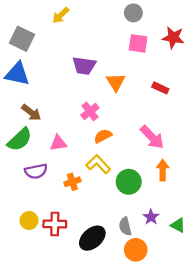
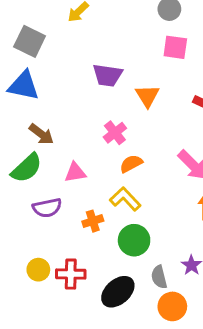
green circle: (129, 182) -> (134, 240), moved

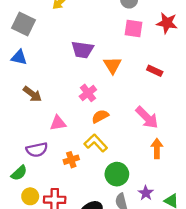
blue triangle: (24, 86) -> (19, 57), size x0.7
green semicircle: (27, 168) -> (19, 173), moved, size x0.7
green circle: (134, 240) -> (117, 174), moved

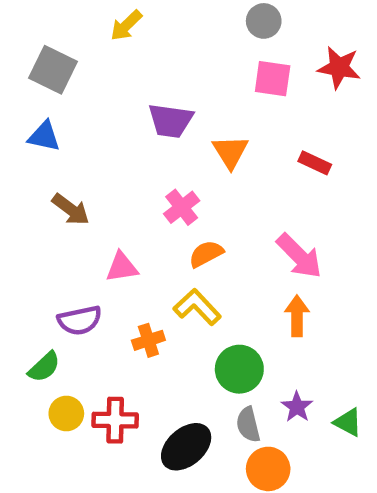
orange arrow: (157, 149) -> (297, 316), moved

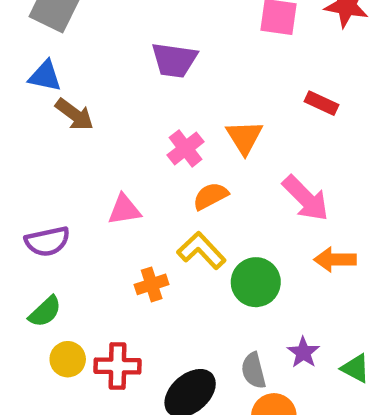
orange triangle: (230, 152) -> (244, 137), moved
brown arrow: (71, 209) -> (74, 114), moved
orange arrow: (297, 316) -> (335, 260), moved, turned -90
purple semicircle: (80, 320) -> (47, 241), moved
green circle: (239, 369) -> (256, 282), moved

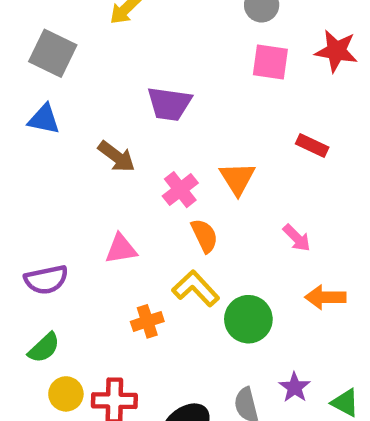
brown arrow: (74, 114) -> (117, 157), moved
orange semicircle: (210, 196) -> (204, 236), turned 92
pink arrow: (306, 198) -> (297, 238), size x0.6

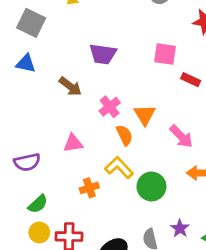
pink square: (270, 62) -> (165, 54), moved
orange triangle: (237, 179) -> (145, 115), moved
pink arrow: (297, 238) -> (181, 136), size x1.4
green semicircle: (44, 348) -> (38, 204), moved

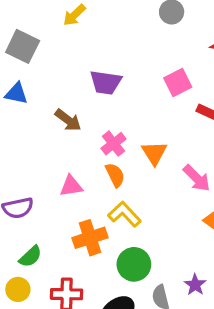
pink square: (165, 54) -> (178, 82), turned -35
orange semicircle: (124, 135) -> (115, 175), moved
green circle: (151, 186) -> (134, 264), moved
orange cross: (89, 188) -> (90, 238), size x1.5
yellow circle: (39, 232) -> (18, 289), moved

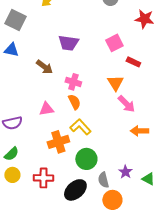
pink cross: (114, 144) -> (73, 82), turned -35
orange triangle: (154, 153) -> (115, 83), moved
green semicircle: (30, 257) -> (11, 154), moved

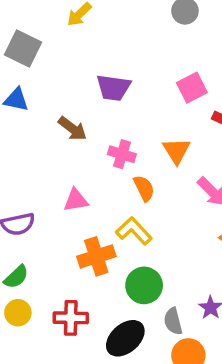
orange triangle: (115, 83) -> (176, 151), moved
orange semicircle: (74, 102) -> (144, 188), moved

